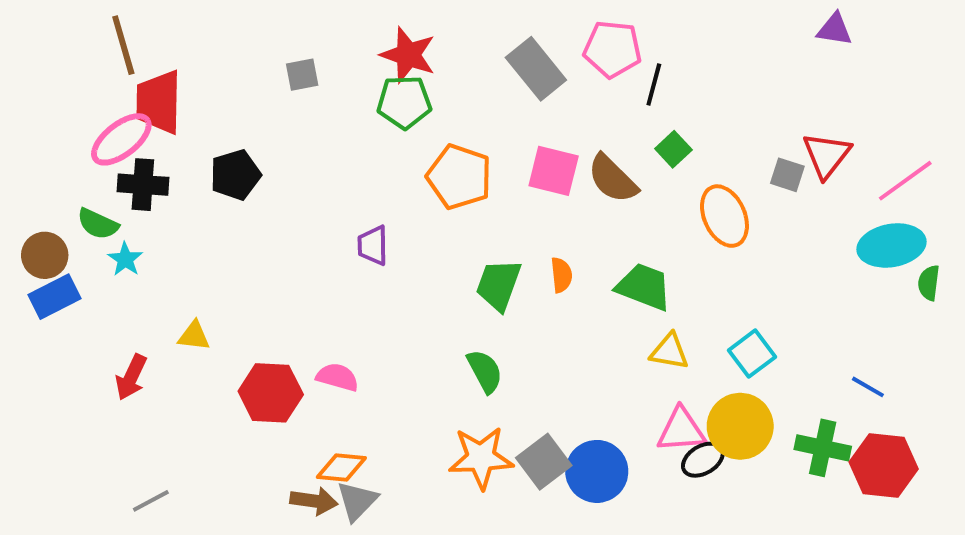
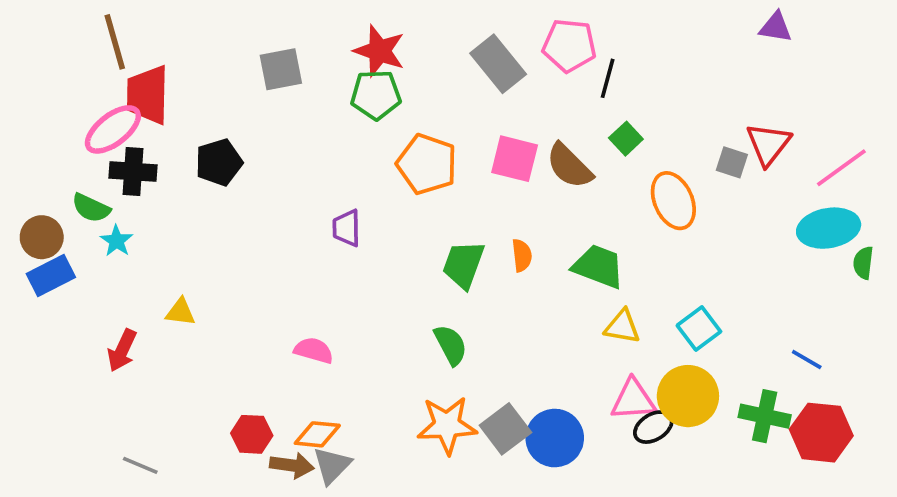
gray square: (302, 75) -> (281, 69), size x1.4
red hexagon: (271, 393) -> (252, 434), moved, size x0.7
gray line: (151, 501) -> (140, 465), turned 51

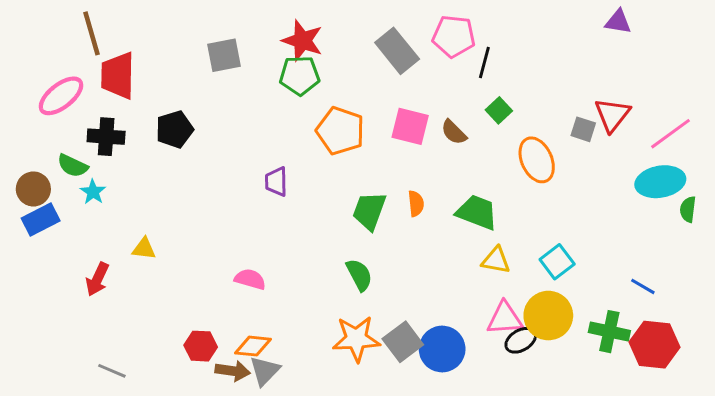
pink ellipse: (113, 129) -> (61, 96), moved
brown semicircle: (569, 166) -> (454, 132), size x0.7

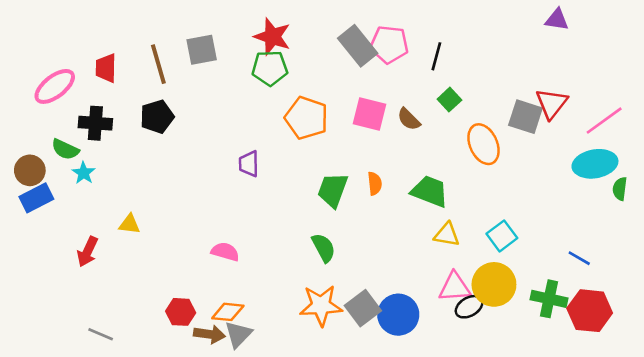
brown line: (92, 33) -> (158, 64), moved
pink pentagon: (454, 36) -> (389, 44), moved
red trapezoid: (118, 76) -> (106, 68), size x0.7
gray square: (583, 129) -> (525, 117), size x1.5

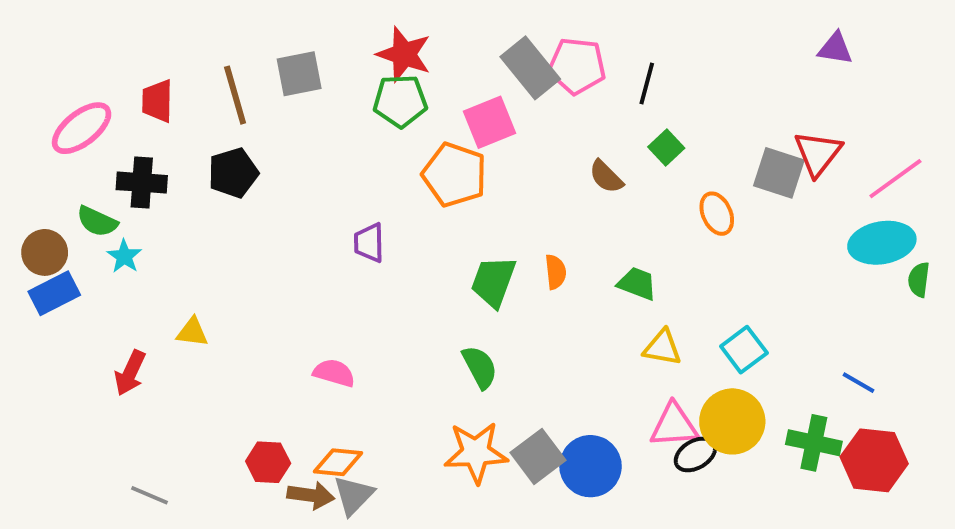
purple triangle: (557, 20) -> (835, 48), moved
pink square: (369, 114) -> (489, 122), moved, turned -36
orange ellipse: (484, 144) -> (717, 214), size x0.7
green trapezoid: (430, 191) -> (637, 284), size x0.7

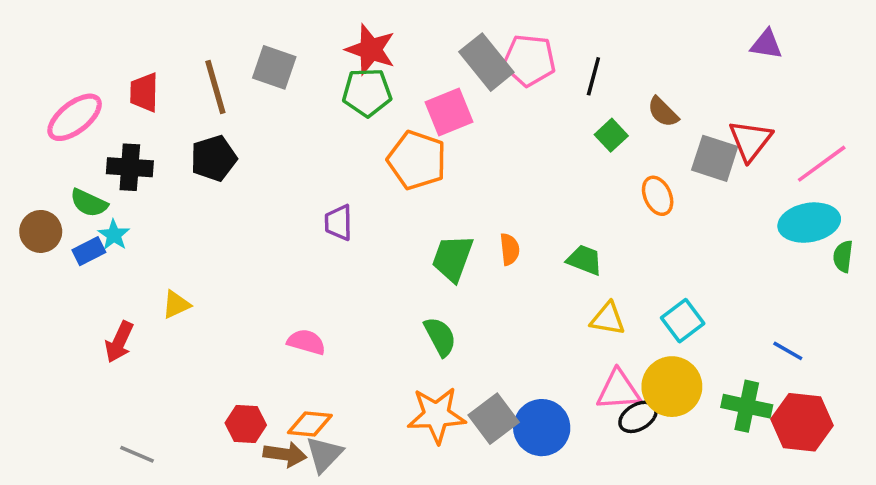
gray square: (299, 74) -> (274, 67), turned 30
brown semicircle: (606, 177) -> (663, 112), moved
blue rectangle: (54, 293) -> (89, 251), moved, size x0.7
yellow triangle: (192, 332) -> (176, 305), turned -32

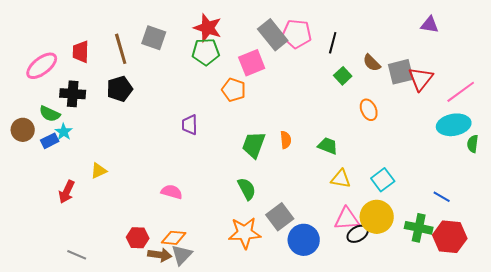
gray square: (715, 158) -> (401, 72), moved, turned -32
orange pentagon: (417, 160) -> (234, 90), size x0.7
gray square: (494, 419) -> (280, 217), moved

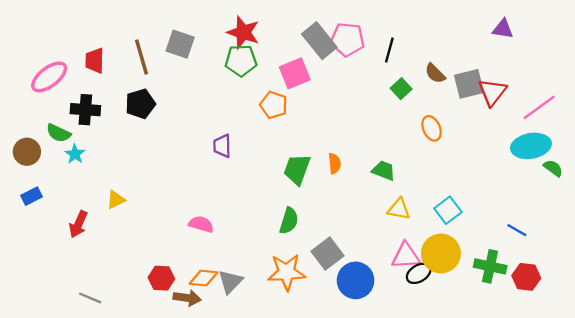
blue rectangle: (50, 141) -> (32, 196), moved
green semicircle: (473, 144) -> (553, 168), turned 120
green semicircle: (247, 189) -> (289, 221), turned 45
red hexagon: (450, 237) -> (526, 277), size x0.7
gray triangle: (182, 255) -> (230, 282), moved

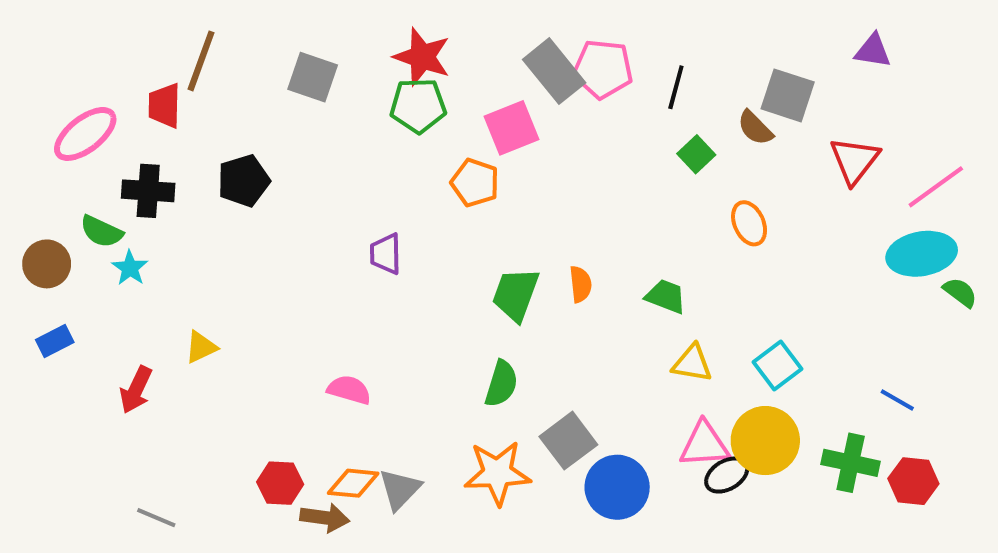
brown line: (142, 57) -> (201, 61), moved, turned 36
gray square: (469, 84) -> (788, 95), moved, turned 32

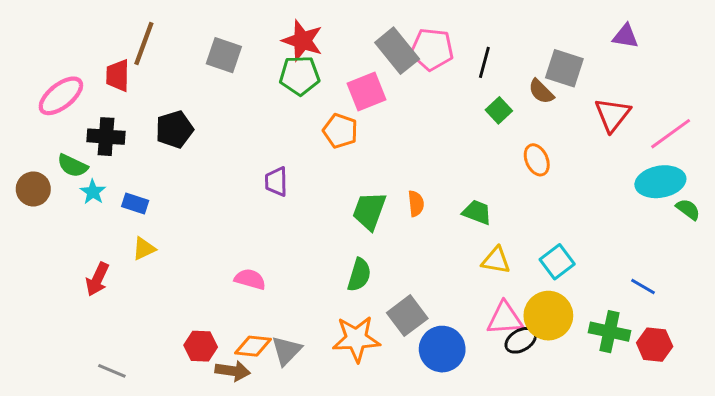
blue rectangle: (55, 341) -> (135, 204), moved, turned 45

